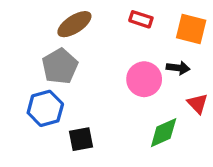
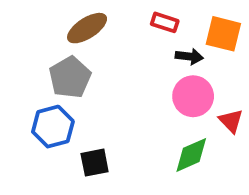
black arrow: (178, 68) -> (189, 57), moved
pink circle: (144, 79) -> (193, 96), moved

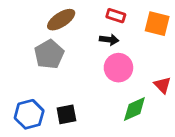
black arrow: (189, 57) -> (109, 40), moved
pink circle: (193, 96) -> (118, 68), moved
blue hexagon: (53, 127) -> (29, 114), moved

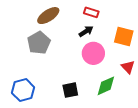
orange square: (157, 24) -> (124, 37), moved
black arrow: (109, 40) -> (86, 31), turned -40
black square: (66, 114) -> (70, 90), moved

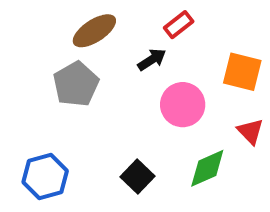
red rectangle: (91, 12) -> (179, 25), turned -56
black arrow: (86, 31) -> (152, 60), moved
black square: (70, 90) -> (138, 176), turned -35

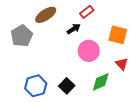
gray pentagon: (76, 84) -> (22, 36), moved
blue hexagon: (45, 176) -> (36, 86), moved

